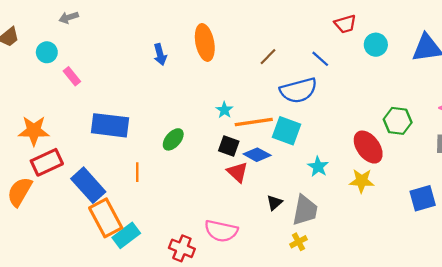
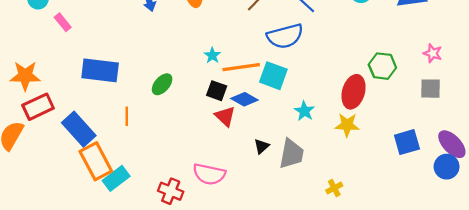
red ellipse: (368, 147) -> (354, 92), turned 52
yellow cross: (298, 242) -> (334, 188), moved

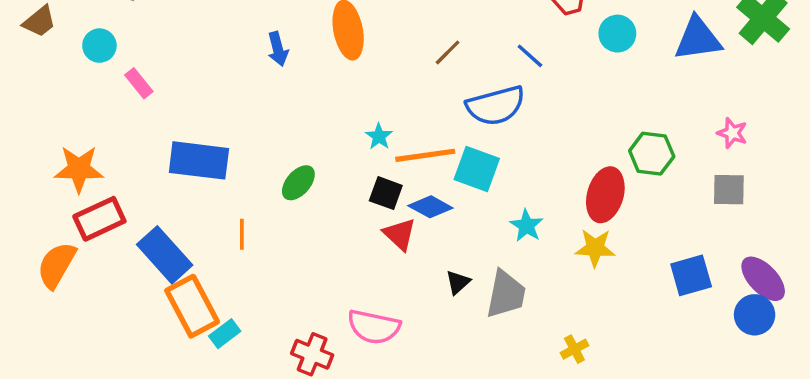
cyan rectangle: (116, 178) -> (225, 334), size x0.7

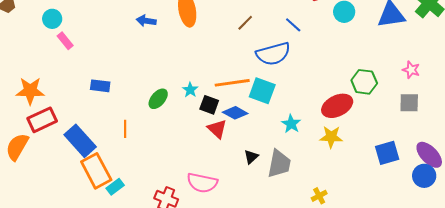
cyan circle: (99, 46) -> (52, 19), moved
blue arrow: (278, 49) -> (146, 21), turned 114
cyan star: (379, 136) -> (190, 90), moved
blue rectangle: (199, 160) -> (100, 86), size x0.6
red ellipse: (605, 195) -> (337, 106), turned 48

